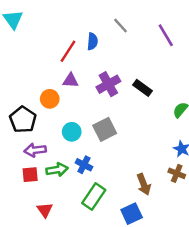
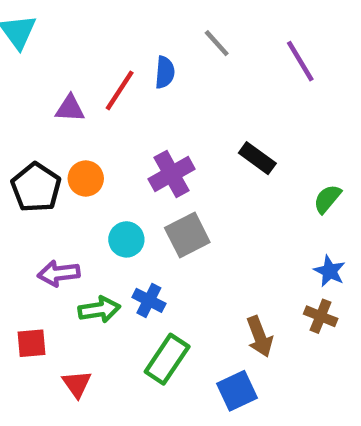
purple triangle: (70, 81) -> (70, 109), moved
purple cross: (108, 84) -> (172, 174), moved
black pentagon: (23, 120) -> (36, 188), moved
red square: (30, 175) -> (32, 343), moved

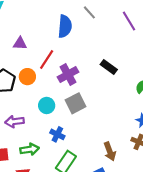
blue semicircle: (165, 72) -> (65, 26), size x1.5
red line: (120, 90) -> (47, 59), moved
green arrow: (99, 309) -> (30, 149), moved

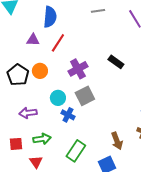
gray line: (89, 12) -> (98, 11), turned -56
blue semicircle: (65, 26) -> (50, 17), moved
red line: (47, 59) -> (58, 43), moved
blue cross: (57, 134) -> (68, 115), moved

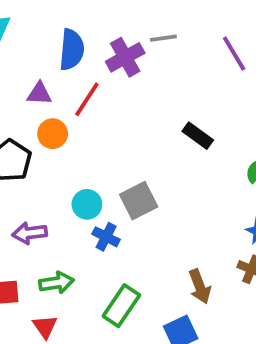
purple cross: (78, 69) -> (125, 57), moved
orange circle: (40, 71) -> (53, 134), moved

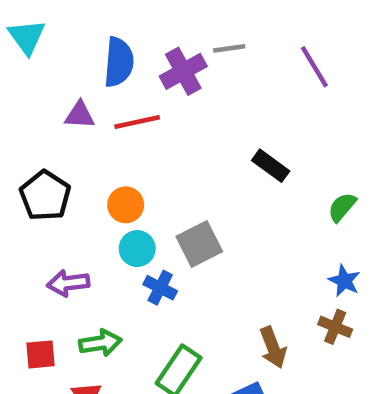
red line: (87, 99) -> (137, 122), turned 45
orange circle: (53, 134) -> (126, 205), moved

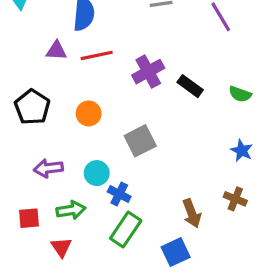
purple cross: (183, 71) -> (148, 72), moved
green semicircle: (342, 207) -> (240, 94), moved, turned -110
cyan circle: (137, 249) -> (97, 173), moved
blue star: (344, 281) -> (242, 151), moved
blue cross: (160, 288) -> (119, 194), moved

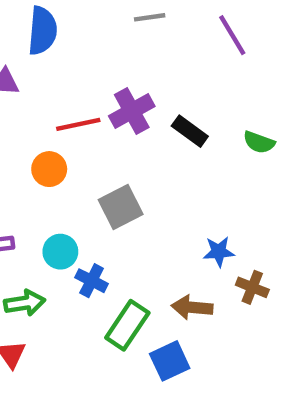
red line: (97, 55) -> (78, 124), moved
blue star: (242, 151) -> (219, 252), moved, turned -30
brown arrow: (192, 213) -> (192, 307), turned 116
green rectangle: (126, 229) -> (127, 325), moved

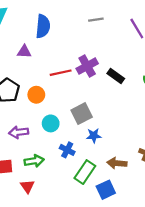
orange circle: (49, 169) -> (36, 95), moved
cyan circle: (60, 252) -> (51, 123), moved
blue star: (219, 252) -> (94, 136), moved

